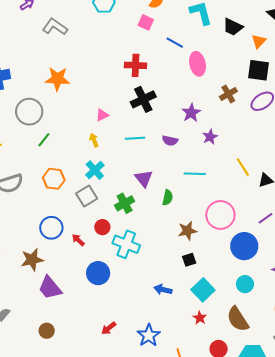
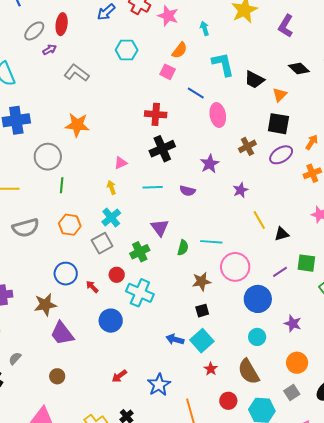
purple star: (210, 137) -> (241, 190), moved
green line: (44, 140) -> (62, 185), turned -35
cyan line: (195, 174) -> (211, 242), moved
cyan square: (203, 290) -> (202, 341), moved

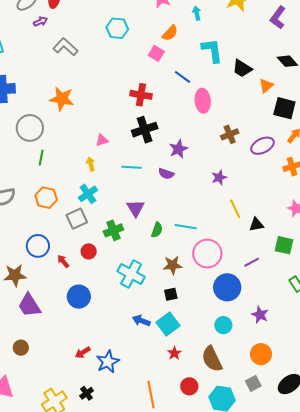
black square: (278, 124) -> (284, 108), moved
purple star: (210, 164) -> (178, 149), moved
green square: (306, 263) -> (284, 245), moved
cyan cross: (140, 293) -> (131, 274), moved
blue star: (159, 385) -> (108, 362), moved

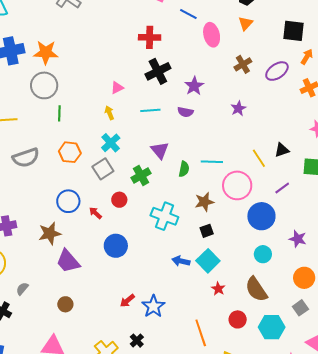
orange triangle: (266, 86) -> (245, 23), moved
orange star: (62, 99) -> (46, 52), moved
yellow line: (235, 209) -> (259, 158), moved

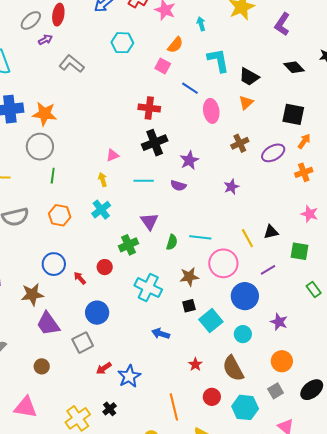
gray square: (103, 169) -> (83, 343), moved
cyan square: (208, 261) -> (211, 321), moved

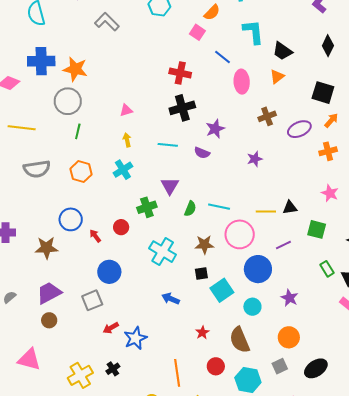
black diamond: (294, 67) -> (328, 46), turned 65
pink triangle: (112, 155) -> (126, 110), moved
yellow line: (247, 238) -> (266, 212), turned -66
purple trapezoid: (48, 324) -> (49, 293), moved, turned 92

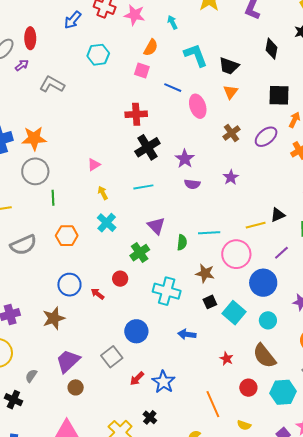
purple semicircle: (202, 153) -> (192, 184), moved
brown star: (204, 245) -> (205, 273), turned 30
blue circle: (109, 272) -> (136, 331), moved

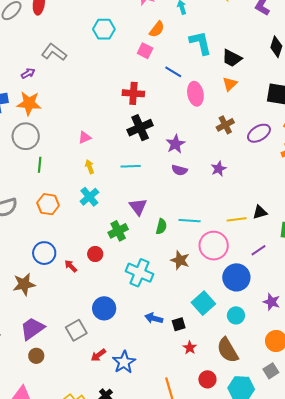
purple arrow: (22, 65) -> (28, 73), moved
black square: (210, 302) -> (179, 324), moved

